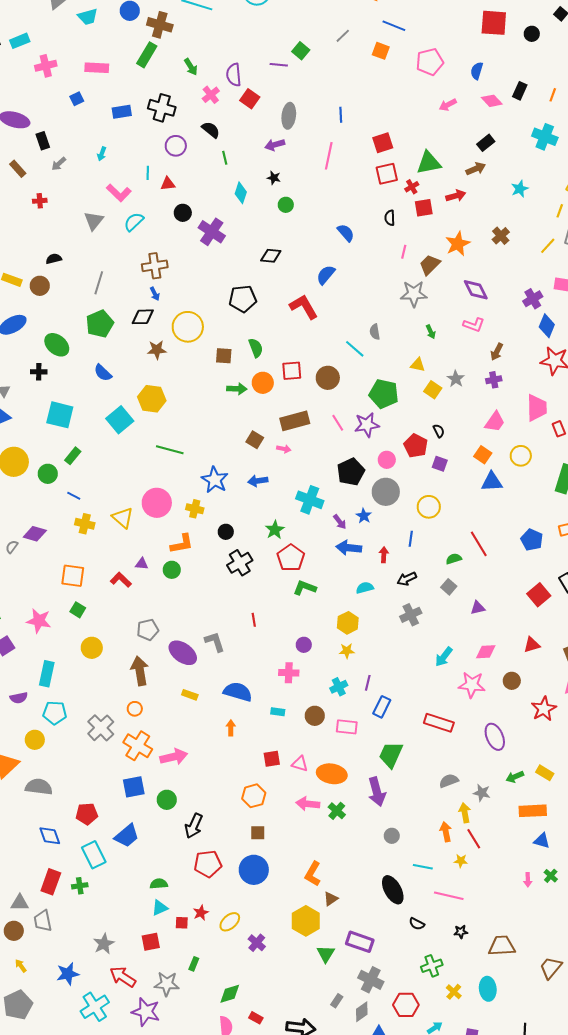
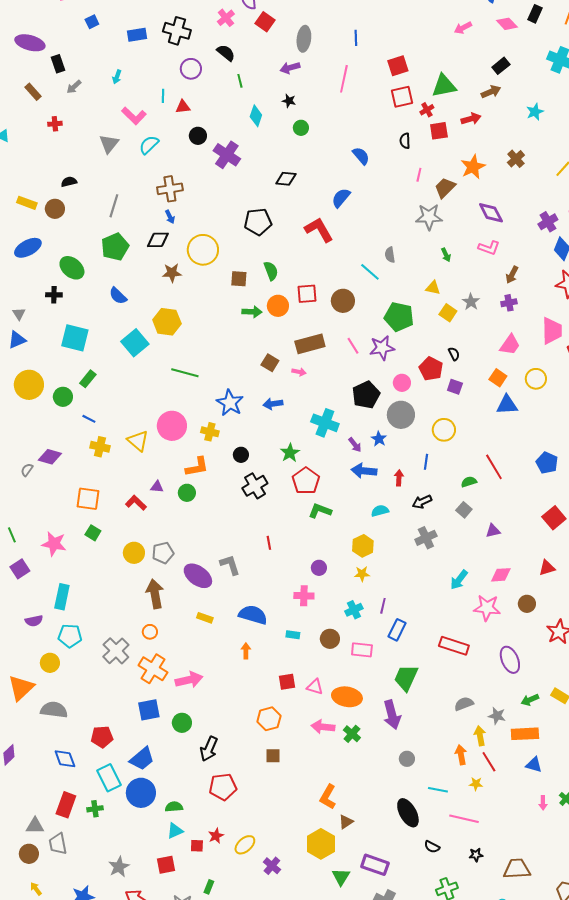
yellow circle: (92, 648) -> (134, 553), moved
orange rectangle: (533, 811) -> (525, 734), moved
blue triangle: (542, 841) -> (534, 765), moved
blue circle: (254, 870) -> (141, 793), moved

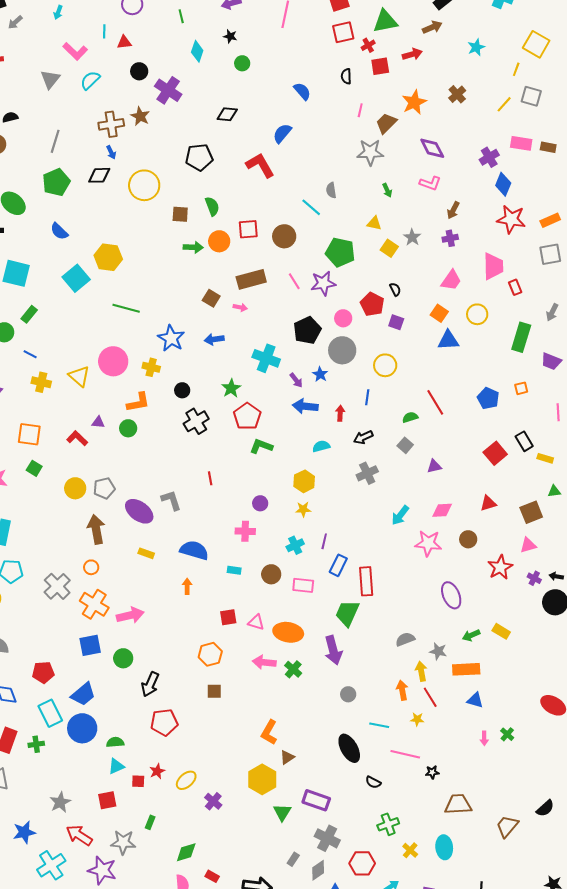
brown star: (172, 273) -> (140, 116), moved, turned 30
red rectangle: (454, 646) -> (366, 581), moved, turned 68
black star: (476, 855) -> (432, 772), moved

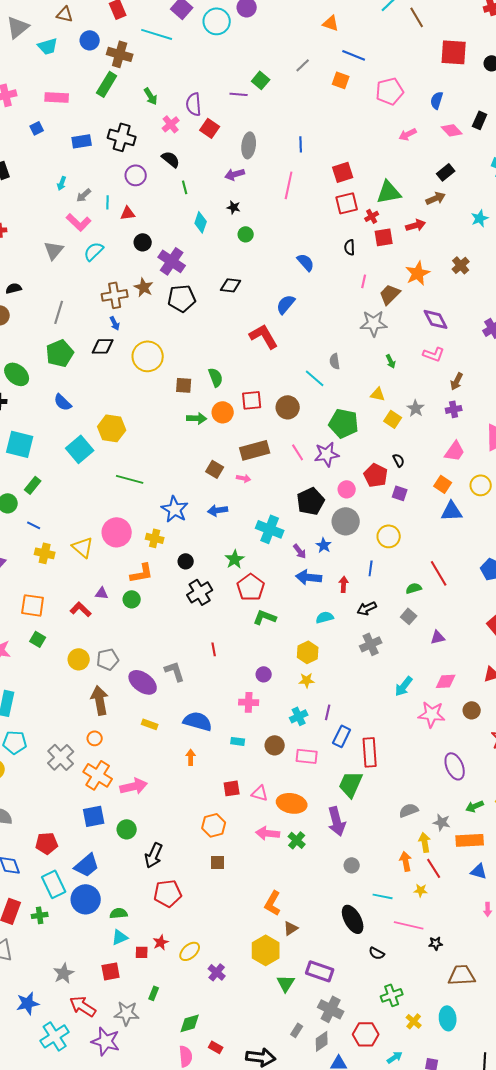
gray arrow: (15, 22) -> (84, 195), moved
black pentagon: (199, 157) -> (182, 298), moved

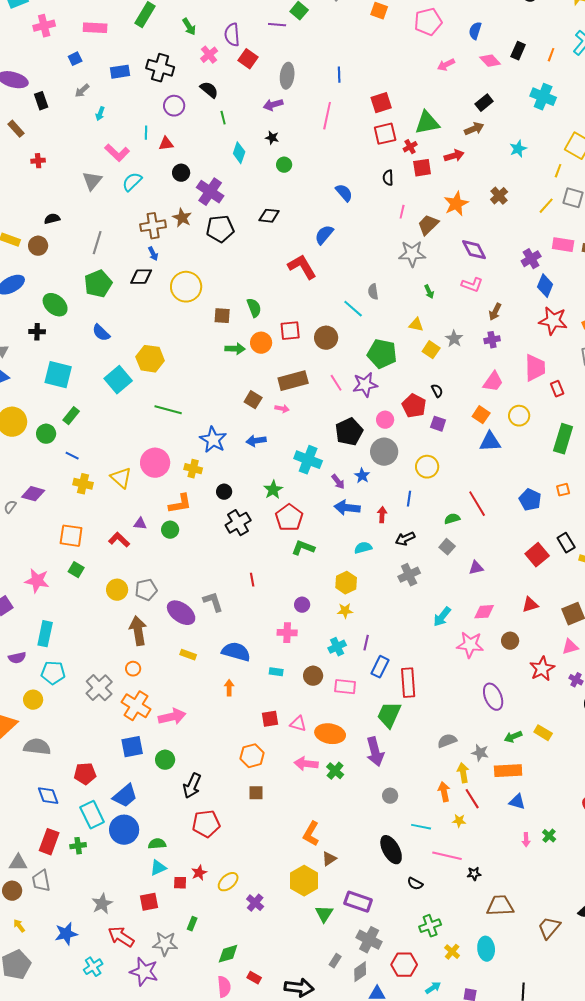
gray arrow: (84, 195) -> (82, 91), moved
cyan cross: (55, 1036) -> (93, 967), size x0.7

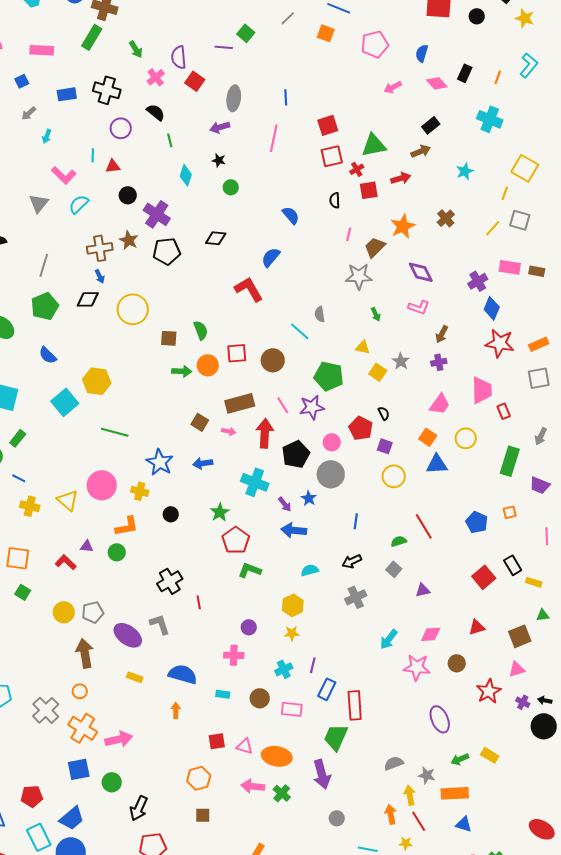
yellow circle: (427, 467) -> (394, 476), moved
red arrow: (382, 515) -> (265, 433), moved, size x1.8
black cross: (238, 523) -> (170, 581), moved

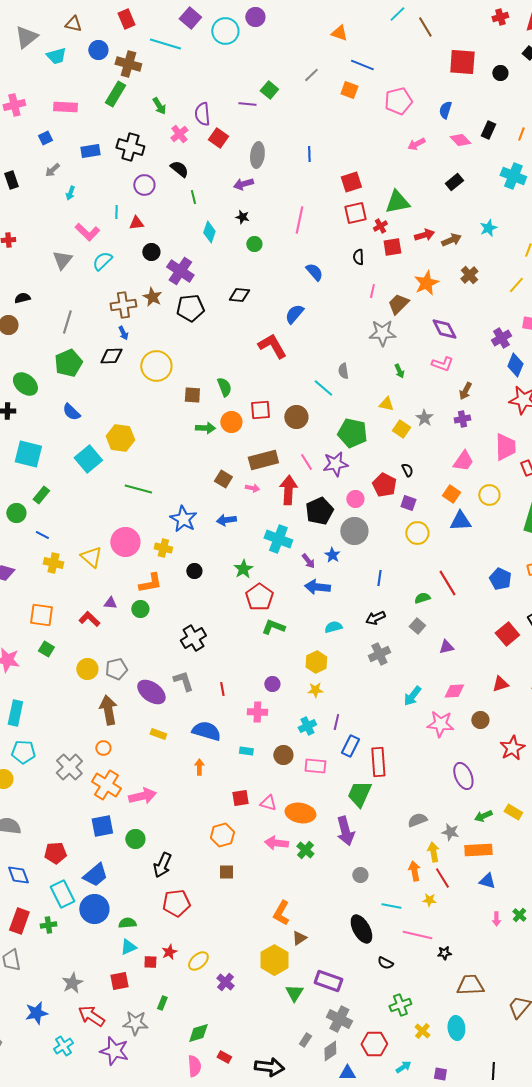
pink line: (274, 138) -> (299, 220), moved
brown arrow: (421, 151) -> (451, 240), moved
red line: (199, 602) -> (222, 689), moved

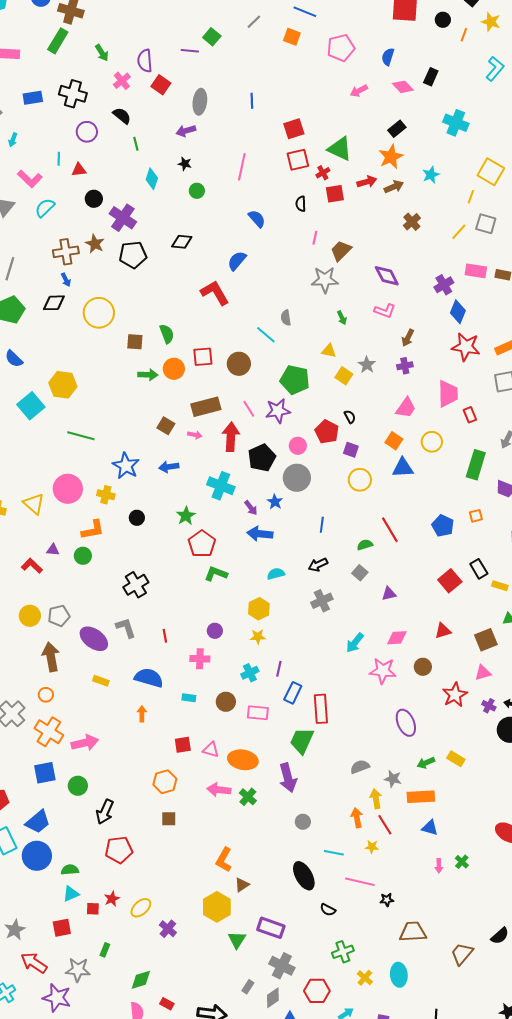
orange line: (521, 134) -> (464, 35), moved
green triangle: (397, 202) -> (340, 149), turned 36
orange star: (426, 283) -> (391, 157), moved

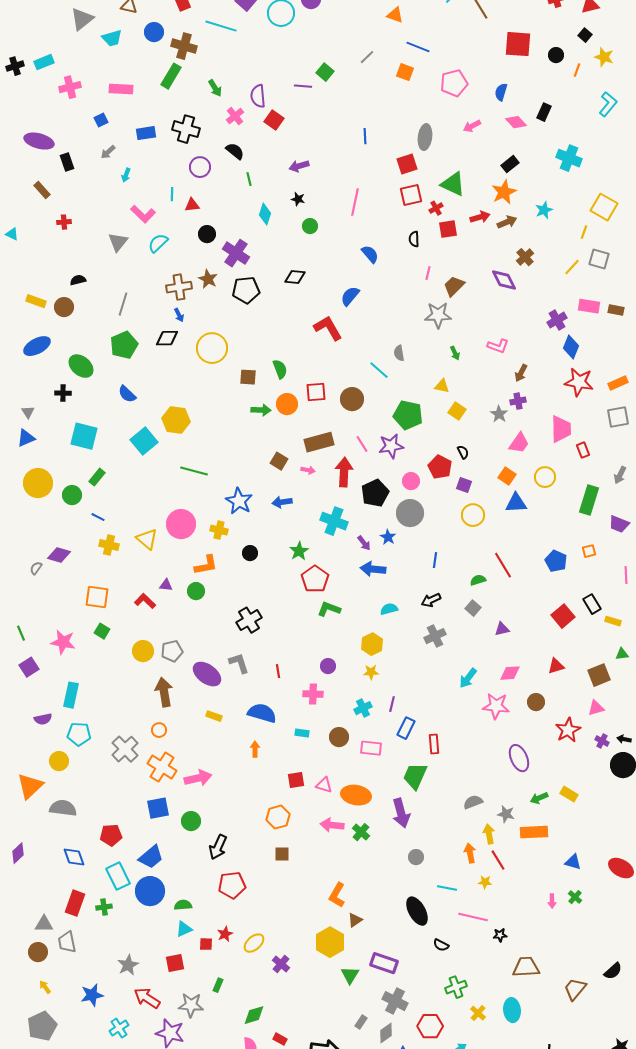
gray ellipse: (200, 102) -> (425, 137), moved
purple diamond: (387, 276) -> (504, 280), moved
gray star: (367, 365) -> (499, 414), moved
red rectangle: (321, 709) -> (434, 744), size x0.7
blue triangle: (430, 828) -> (573, 862), moved

